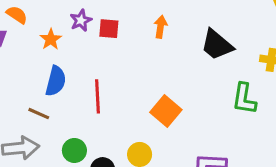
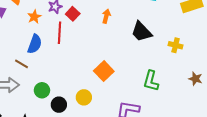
red square: (109, 29) -> (73, 14), turned 32
red line: (97, 96) -> (59, 33), moved
green L-shape: (244, 99) -> (151, 81), moved

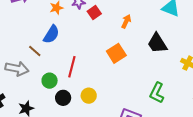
red line: (59, 33) -> (72, 67), moved
orange square: (104, 71) -> (116, 53), moved

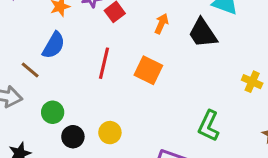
black trapezoid: (157, 43) -> (203, 33), moved
orange square: (116, 53) -> (148, 70), turned -30
red line: (72, 67) -> (104, 63), moved

